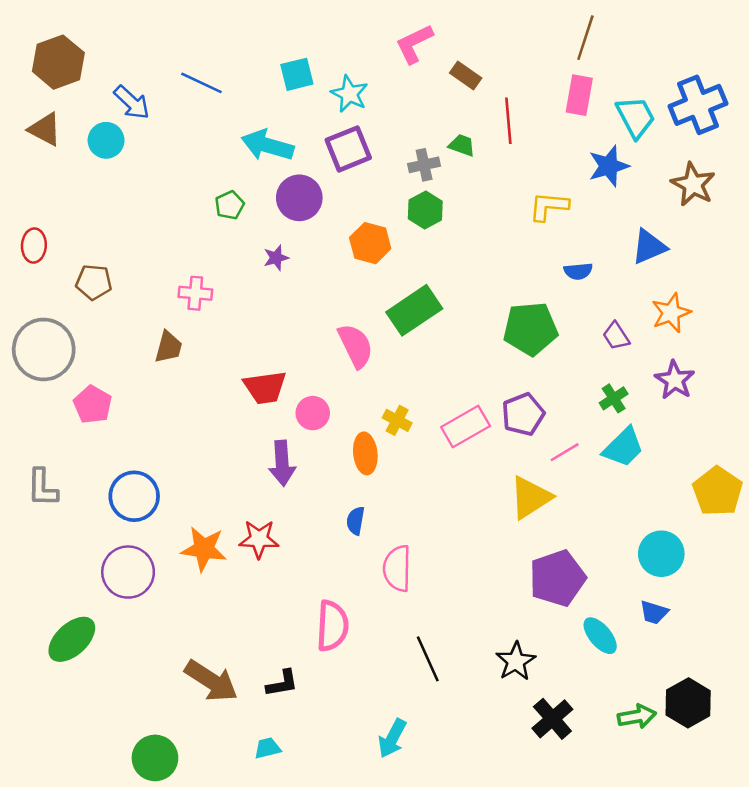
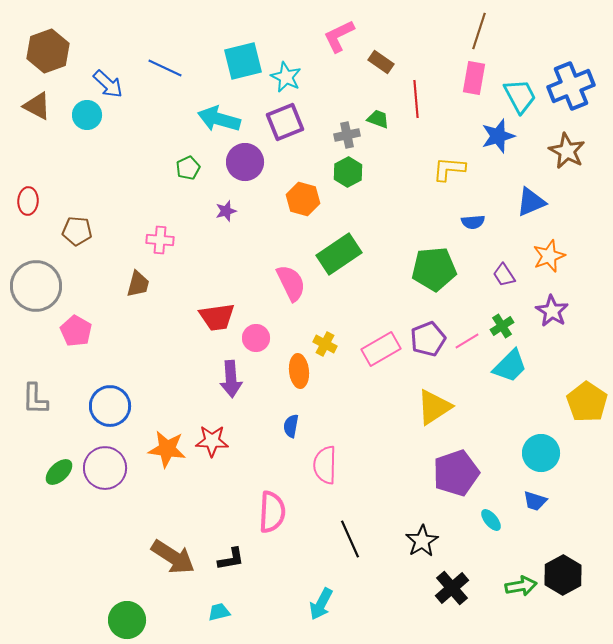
cyan square: (297, 74) -> (243, 61), size x1.4
pink line: (565, 452) -> (467, 341), moved
cyan ellipse: (600, 636) -> (491, 520), size x0.7
green ellipse: (72, 639) -> (59, 472), moved, size x0.7

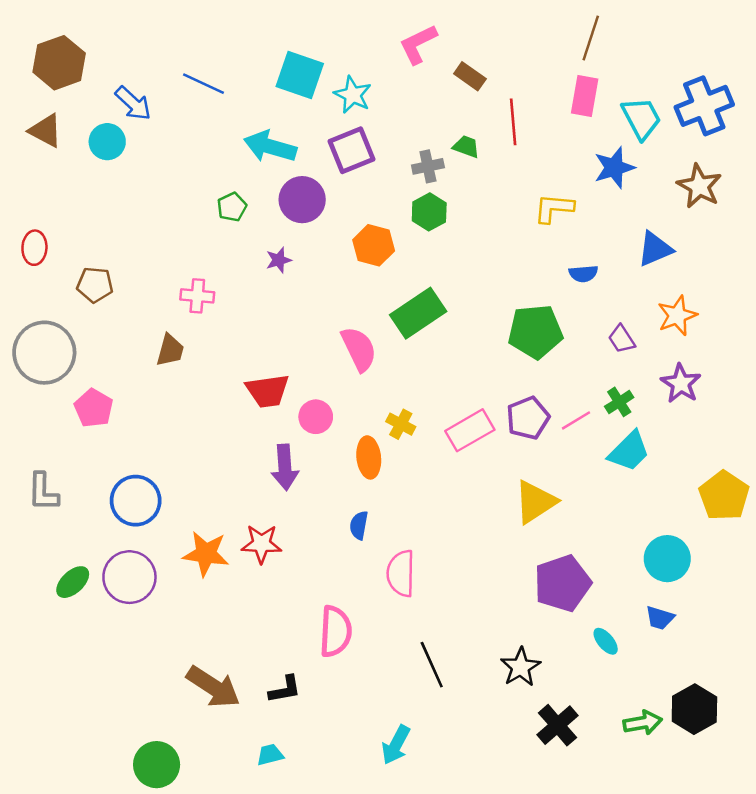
cyan square: (243, 61) -> (300, 75), turned 33

